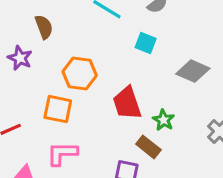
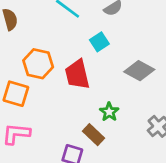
cyan square: (146, 43) -> (99, 42), turned 30
red trapezoid: (127, 103) -> (77, 75), moved

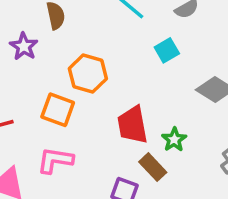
red trapezoid: (77, 75) -> (132, 125), moved

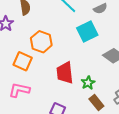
cyan square: (167, 50) -> (87, 32), size x1.5
brown rectangle: (153, 167) -> (96, 103), moved

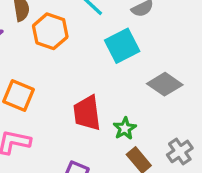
orange hexagon: (41, 42) -> (50, 31), moved

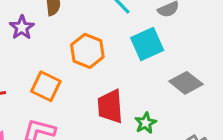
orange hexagon: (50, 31) -> (87, 51), moved

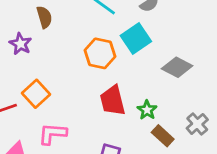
orange hexagon: (87, 51) -> (100, 53), moved
orange square: (46, 86) -> (36, 94), moved, turned 32

